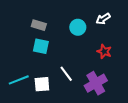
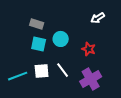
cyan circle: (78, 27) -> (61, 39), moved
red star: (104, 52) -> (89, 49), moved
white square: (42, 84) -> (42, 71), moved

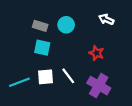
white arrow: (98, 18) -> (106, 19), turned 56
cyan circle: (61, 39) -> (66, 25), moved
purple cross: (91, 79) -> (99, 86), turned -30

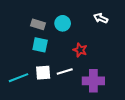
red star: (96, 53) -> (80, 50), moved
white line: (68, 76) -> (65, 72), turned -70
purple cross: (99, 86) -> (93, 81), turned -30

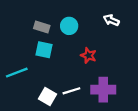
white line: (65, 72) -> (71, 91), moved
white square: (43, 73) -> (47, 96), moved, turned 35
cyan line: (18, 78) -> (17, 73), moved

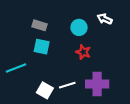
cyan circle: (69, 26) -> (79, 27), moved

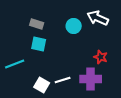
white arrow: (105, 19) -> (98, 18), size x1.5
red star: (83, 52) -> (101, 57), moved

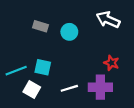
cyan circle: (74, 26) -> (69, 32), moved
cyan square: (39, 44) -> (43, 67), moved
white square: (42, 85) -> (32, 89), moved

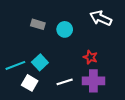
red star: (111, 63) -> (90, 57), moved
cyan square: (43, 67) -> (40, 62), turned 35

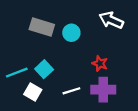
gray rectangle: (38, 24) -> (42, 27), size x1.5

